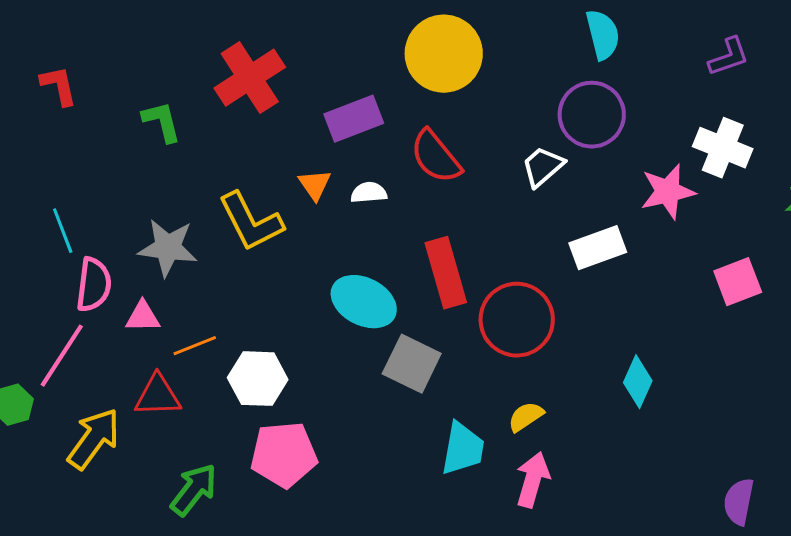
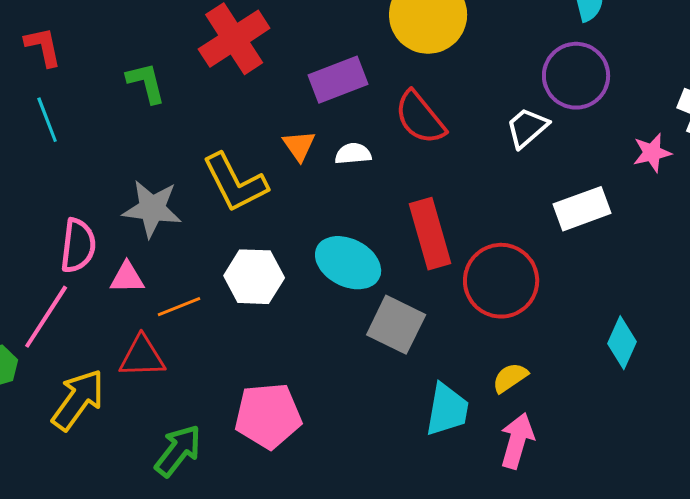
pink star: (668, 192) -> (652, 153), size x0.7
cyan line: (63, 231) -> (47, 120), moved
white hexagon: (258, 379) -> (254, 277), moved

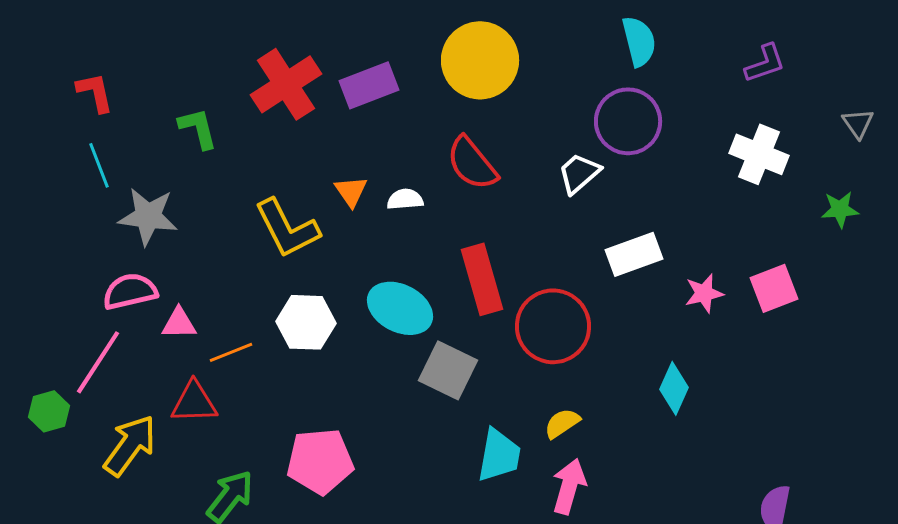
purple rectangle: (338, 80) -> (369, 85), moved
pink star: (652, 153) -> (704, 293), moved
gray star: (152, 209) -> (148, 216), moved
pink semicircle: (78, 246) -> (130, 291), turned -110

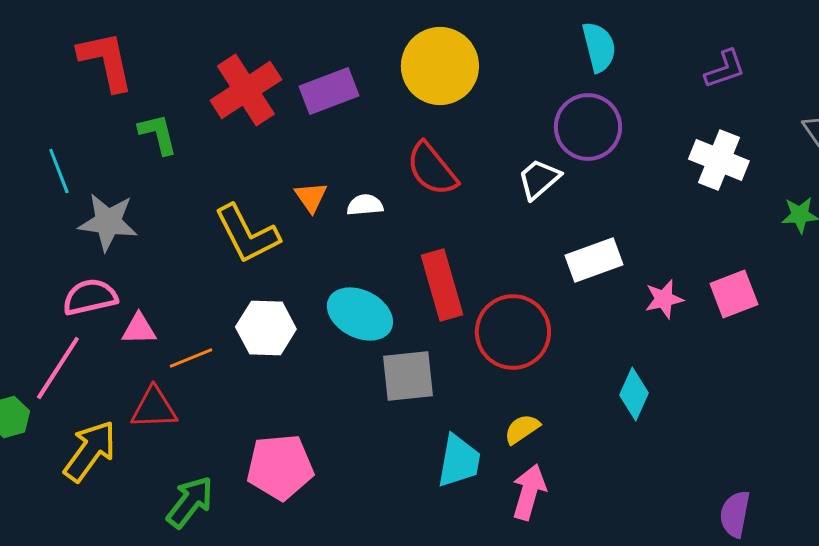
red L-shape: (95, 92) -> (106, 61), moved, size x1.5
gray square: (448, 370) -> (408, 376), turned -32

